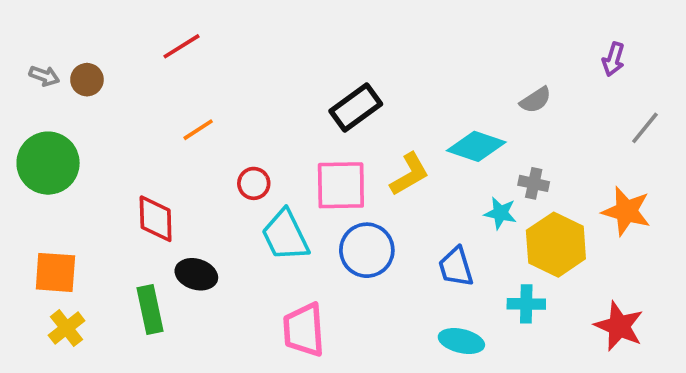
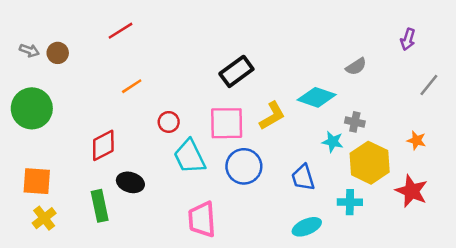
orange star: (626, 211) -> (416, 140), size x0.6
red diamond: (156, 219) -> (103, 145), turned 64
red star: (619, 326) -> (412, 191), moved
cyan ellipse: (461, 341) -> (307, 227), turned -36

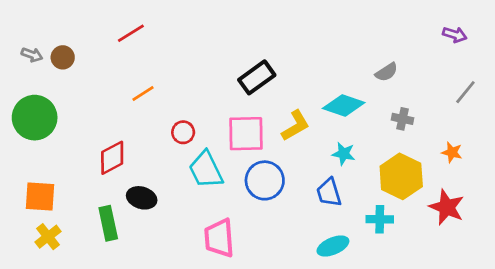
purple arrow: (408, 39) -> (455, 35), moved, turned -90
gray cross: (355, 122) -> (403, 119), moved
cyan star: (333, 142) -> (344, 154), moved

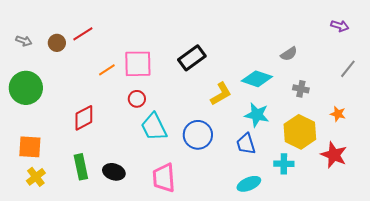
red line: (131, 33) -> (83, 34), moved
brown circle: (63, 57) -> (57, 43), moved
pink square: (246, 134) -> (138, 64), moved
cyan star: (344, 154) -> (257, 115), size x1.4
black ellipse: (142, 198) -> (114, 172), moved

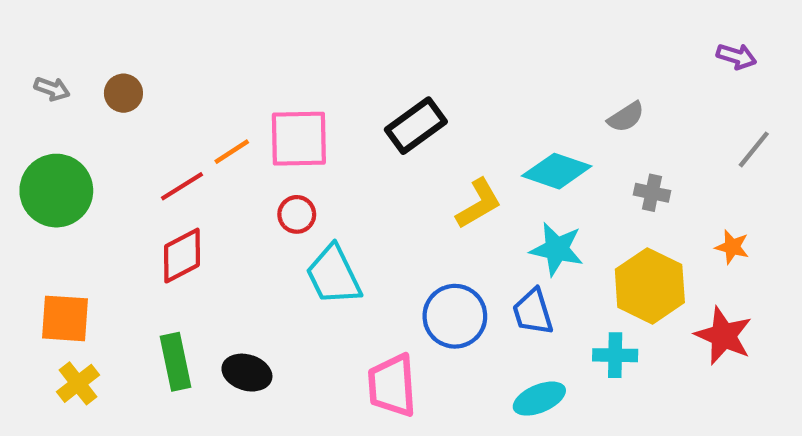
red line: (83, 34) -> (182, 186), moved
blue circle: (198, 135) -> (455, 316), moved
pink trapezoid: (164, 178) -> (392, 386), moved

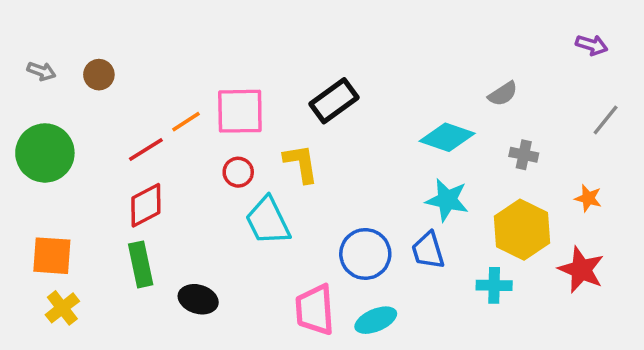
yellow L-shape: (479, 204) -> (301, 163), moved, turned -69
green rectangle: (175, 362) -> (141, 264), moved
cyan ellipse: (539, 399) -> (376, 320), moved

